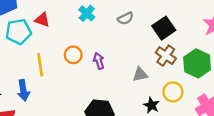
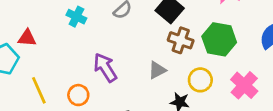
orange circle: (73, 55) -> (78, 95), moved
purple arrow: (99, 61) -> (105, 68), size x1.5

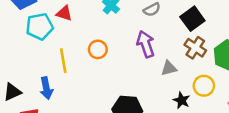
purple arrow: (105, 68) -> (146, 44), moved
orange circle: (78, 95) -> (98, 49), moved

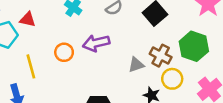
purple arrow: (146, 44) -> (96, 43), moved, turned -80
brown cross: (195, 48) -> (161, 56), moved

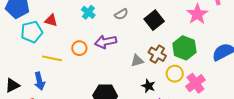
yellow line: (31, 66) -> (52, 58), turned -66
yellow circle: (172, 79) -> (175, 74), moved

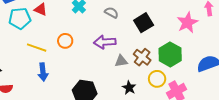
gray semicircle: (121, 14) -> (111, 13), turned -128
purple arrow: (106, 42) -> (105, 42), moved
blue arrow: (39, 81) -> (43, 72), moved

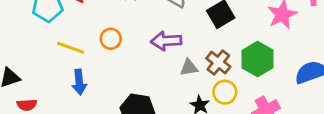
yellow circle: (157, 79) -> (225, 92), moved

